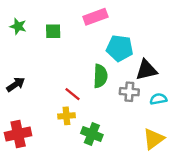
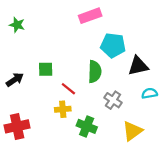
green square: (53, 31) -> (46, 69), moved
gray cross: (129, 92) -> (113, 100), moved, turned 30
yellow triangle: (154, 139) -> (132, 131), moved

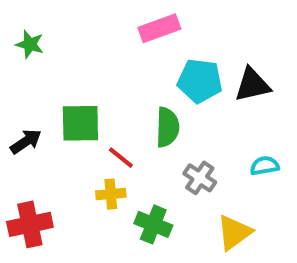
black triangle: (138, 66) -> (252, 85), moved
green square: (46, 69) -> (80, 123), size x1.5

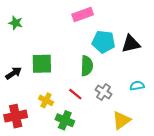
red line: (121, 158) -> (75, 94), moved
yellow cross: (111, 194) -> (46, 100), moved, turned 32
green cross: (153, 224) -> (65, 120), moved

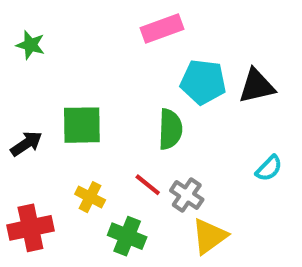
cyan semicircle: (137, 86) -> (269, 168), turned 144
gray cross: (104, 92) -> (187, 195), moved
yellow triangle: (121, 120) -> (209, 236), moved

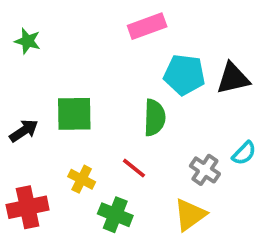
gray cross: (187, 195) -> (205, 170), moved

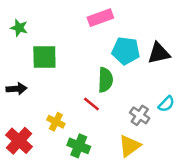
green square: (74, 114) -> (44, 57), moved
black arrow: (24, 131) -> (17, 89), turned 30
red line: (134, 168) -> (91, 104), moved
red cross: (28, 207) -> (19, 141), turned -36

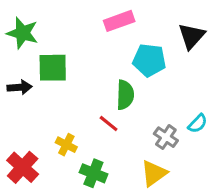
green star: (19, 28) -> (23, 33), size x1.5
black triangle: (159, 53) -> (192, 36), moved, turned -35
black arrow: (17, 89) -> (20, 87), moved

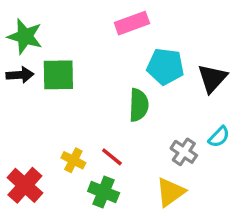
black triangle: (192, 36) -> (212, 78), moved
black arrow: (20, 87) -> (20, 75), moved
red line: (109, 124) -> (112, 157), moved

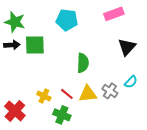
pink rectangle: (132, 23) -> (114, 14), moved
cyan pentagon: (165, 67) -> (67, 20), moved
yellow triangle: (170, 192) -> (88, 94), moved, turned 30

